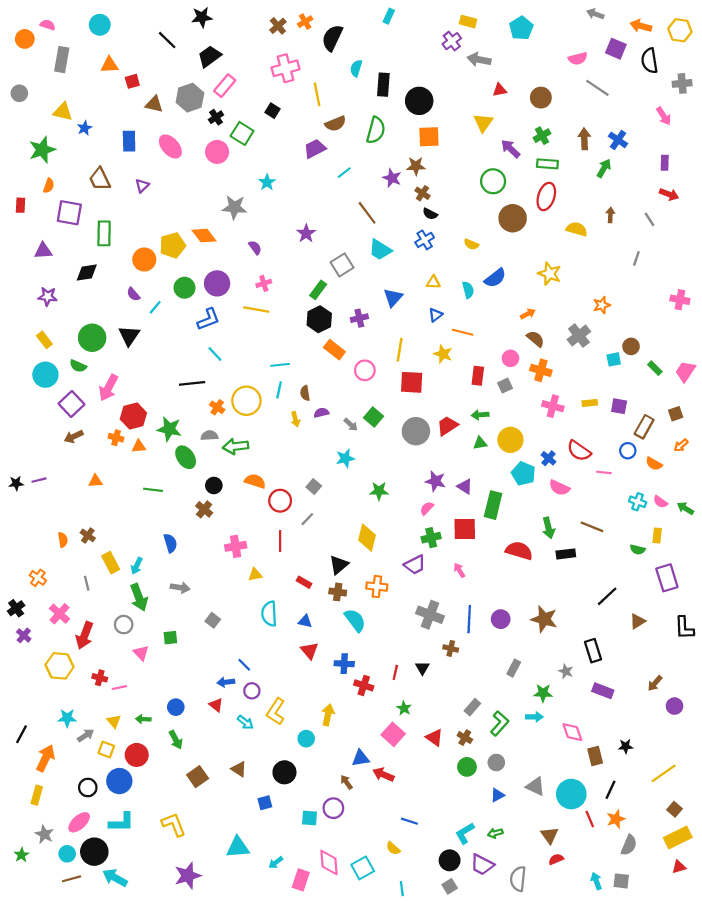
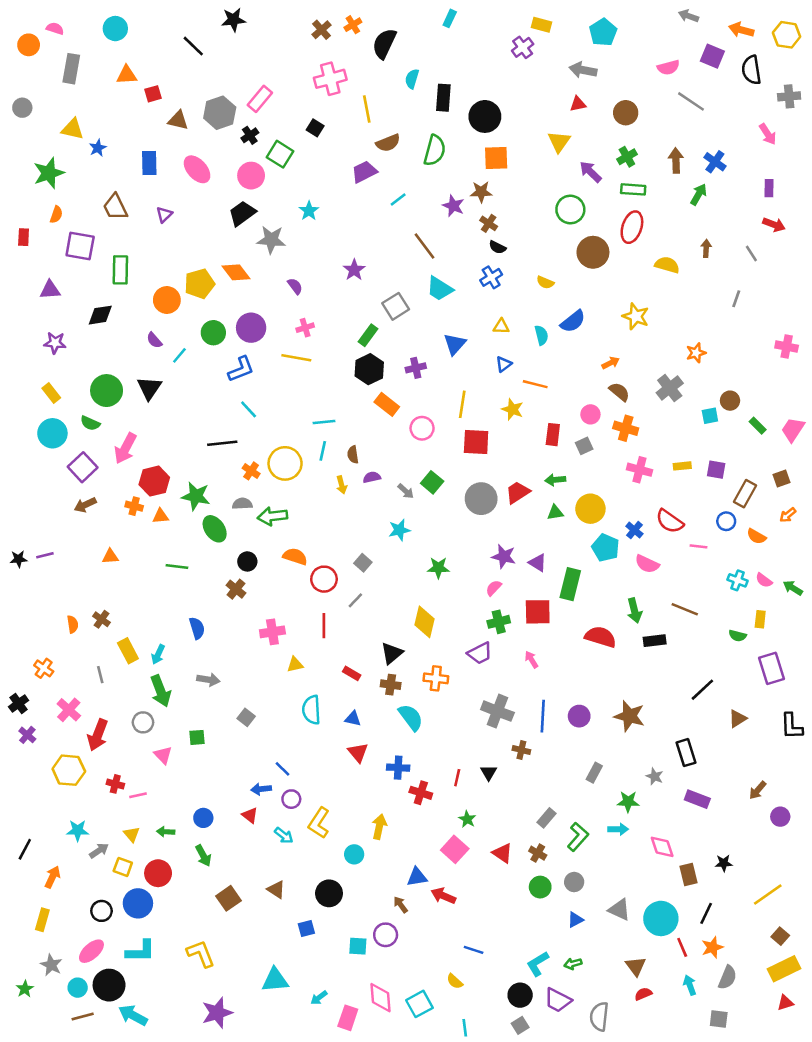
black trapezoid: (209, 56) -> (242, 213), moved
gray arrow: (479, 60) -> (583, 70), moved
orange arrow: (45, 758) -> (52, 877), size x0.7
cyan arrow: (596, 881) -> (690, 985), moved

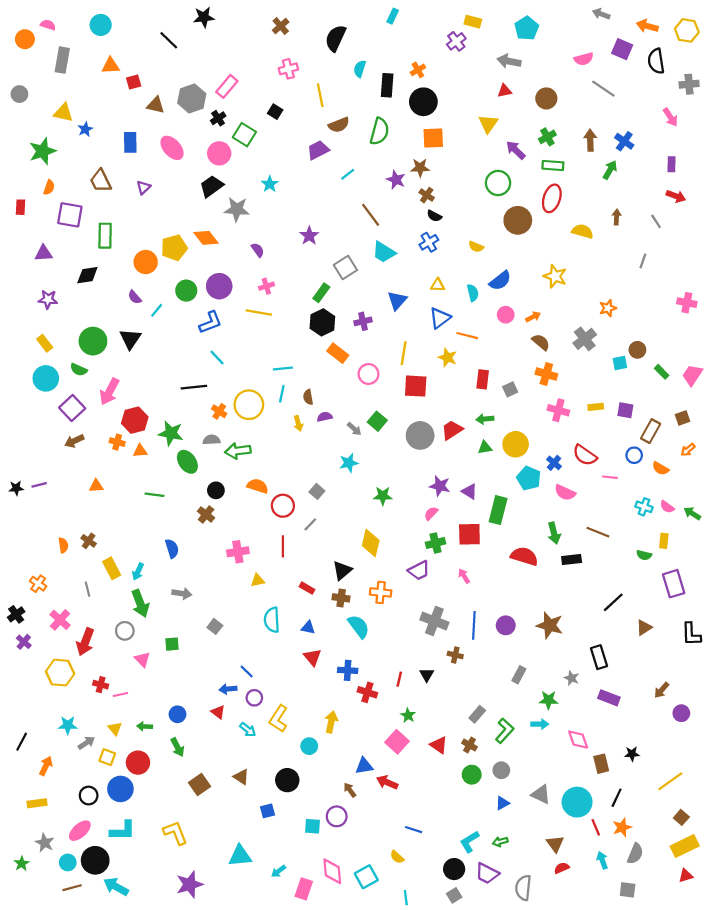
orange cross: (353, 25) -> (418, 70), moved
pink cross: (330, 79) -> (288, 69), size x0.7
blue triangle: (504, 364) -> (440, 318), size x1.5
pink circle: (590, 414) -> (506, 315), moved
yellow rectangle: (42, 920) -> (37, 803), turned 66

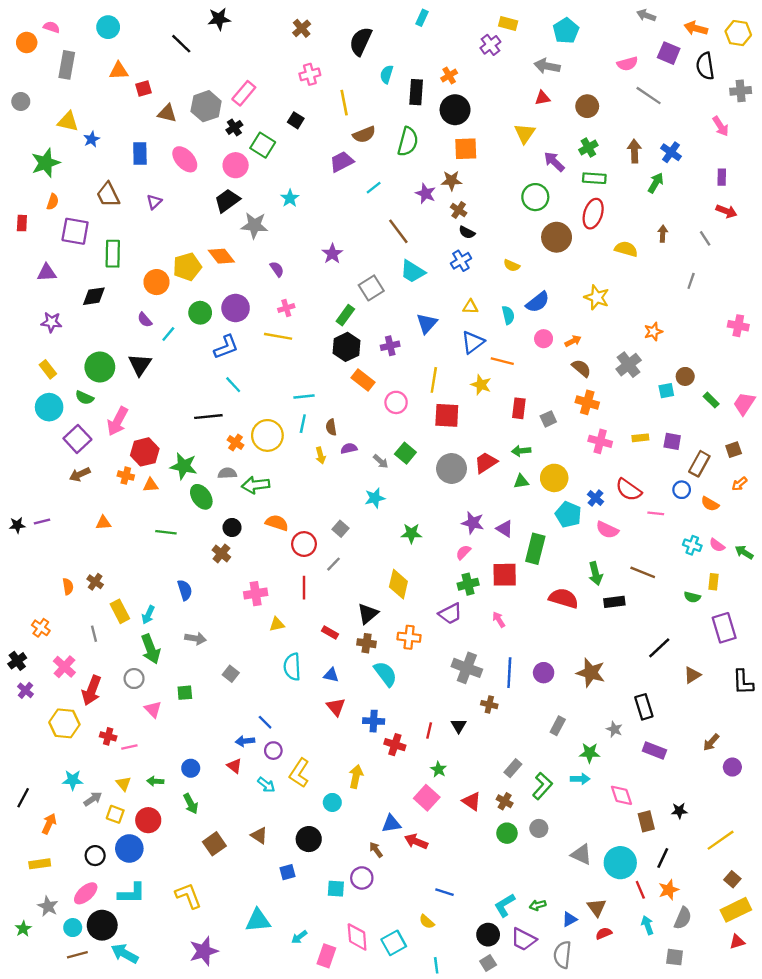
blue triangle: (502, 803) -> (570, 919), moved

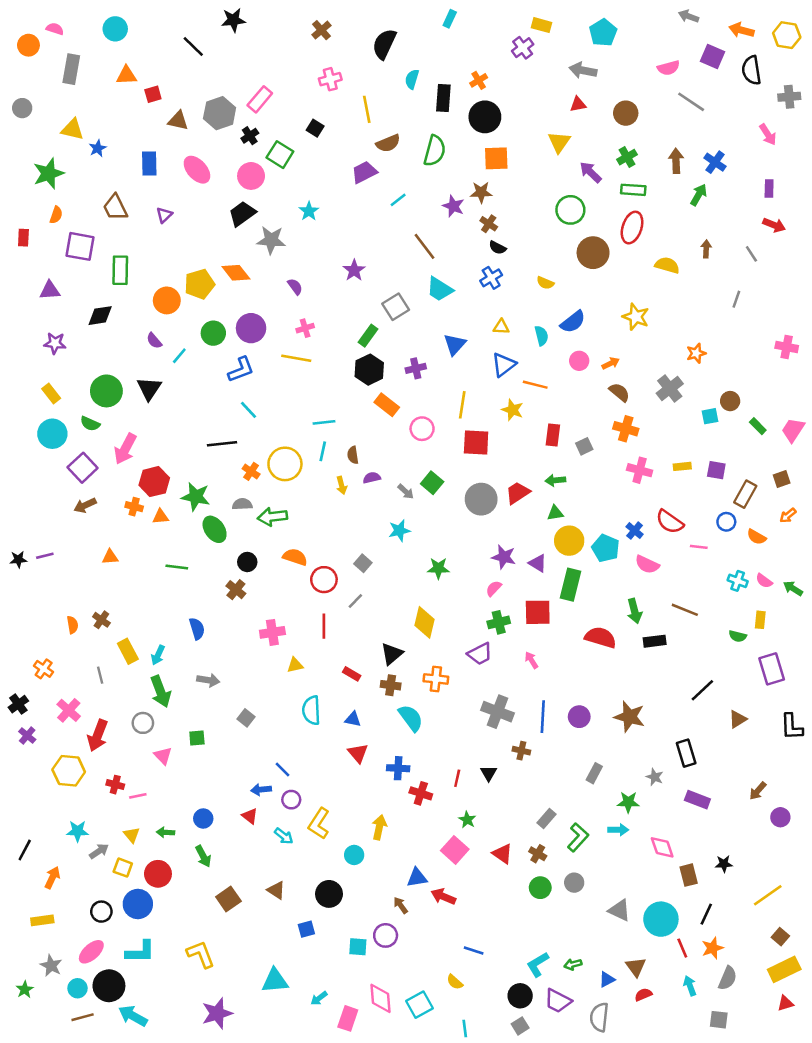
yellow circle: (554, 478) -> (569, 541), moved

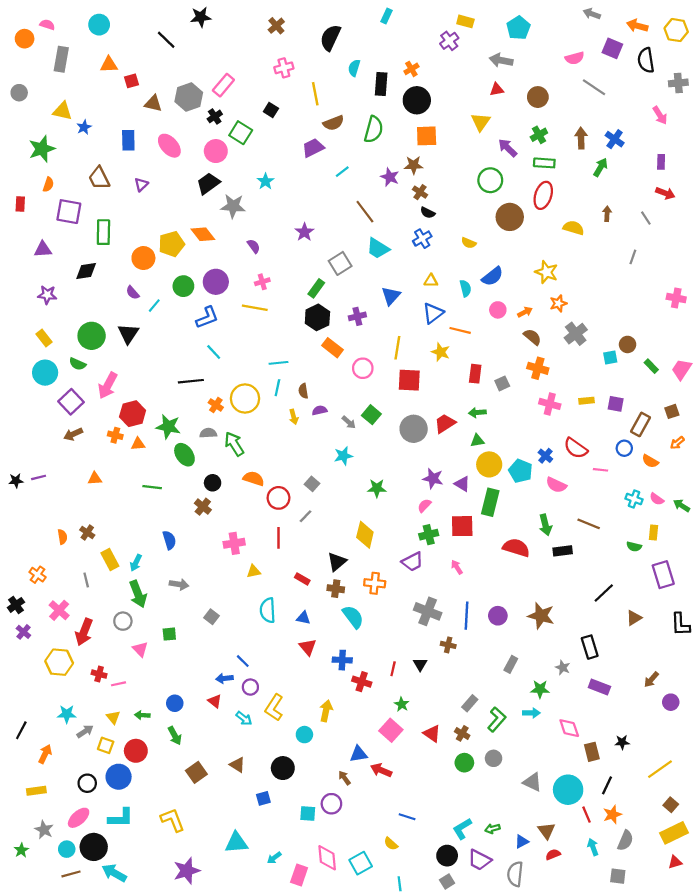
orange star: (696, 353) -> (558, 303), moved
green arrow: (272, 517) -> (234, 444), turned 65

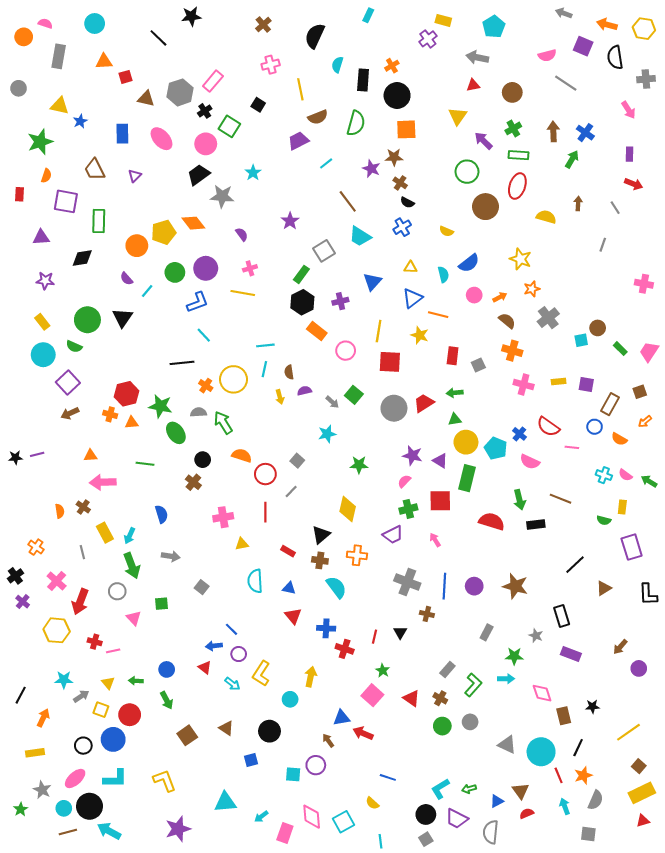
pink arrow: (108, 386) -> (103, 482), moved, turned 60

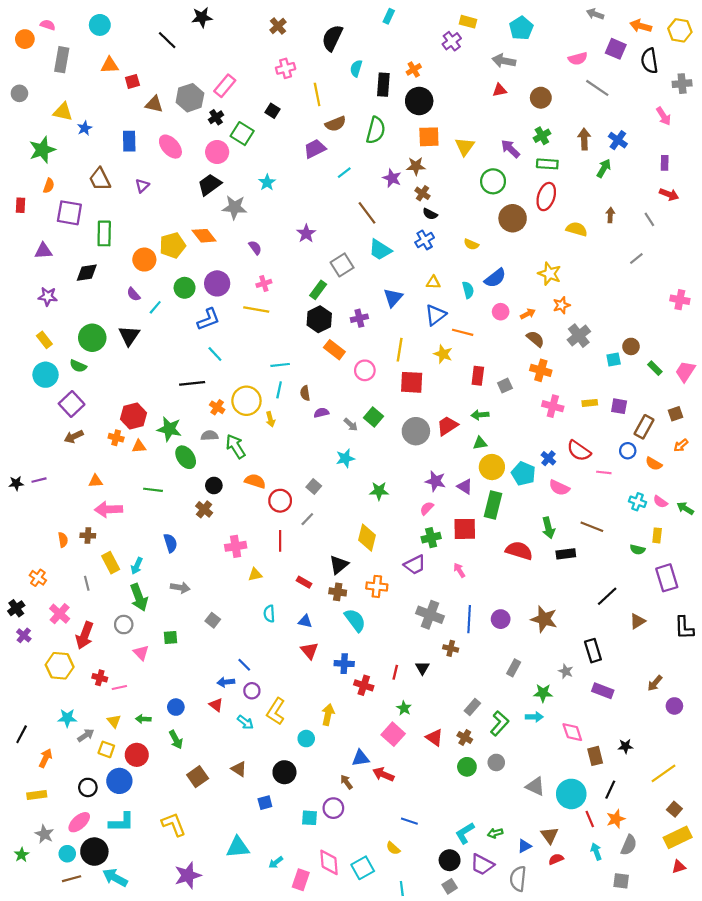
yellow triangle: (458, 116) -> (465, 147), moved
gray line: (603, 245) -> (636, 258), turned 32
yellow arrow: (280, 397) -> (270, 419), moved
brown cross: (83, 507) -> (88, 535), turned -32
cyan semicircle: (255, 581) -> (269, 614), size x0.7

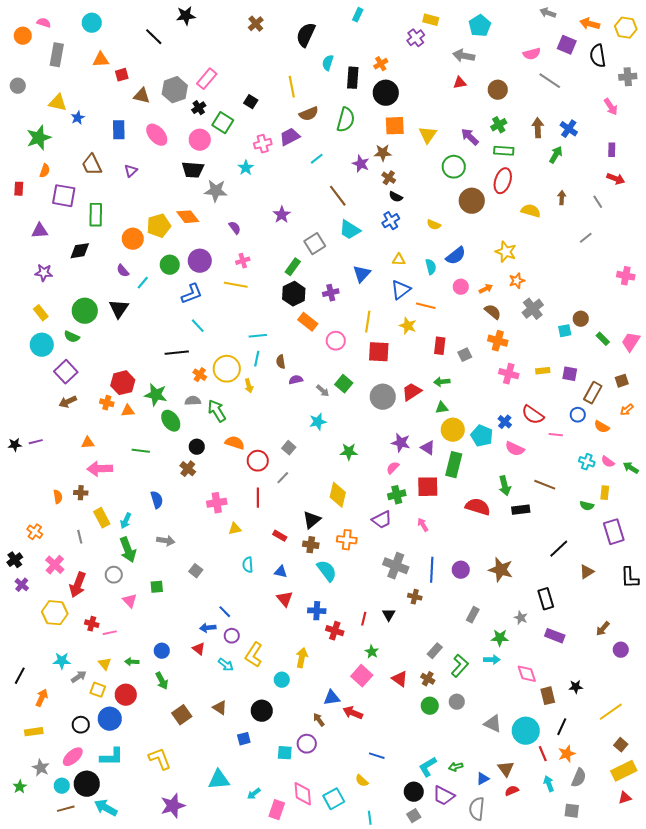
pink cross: (286, 68) -> (263, 144), moved
black trapezoid: (210, 185) -> (193, 170), turned -140

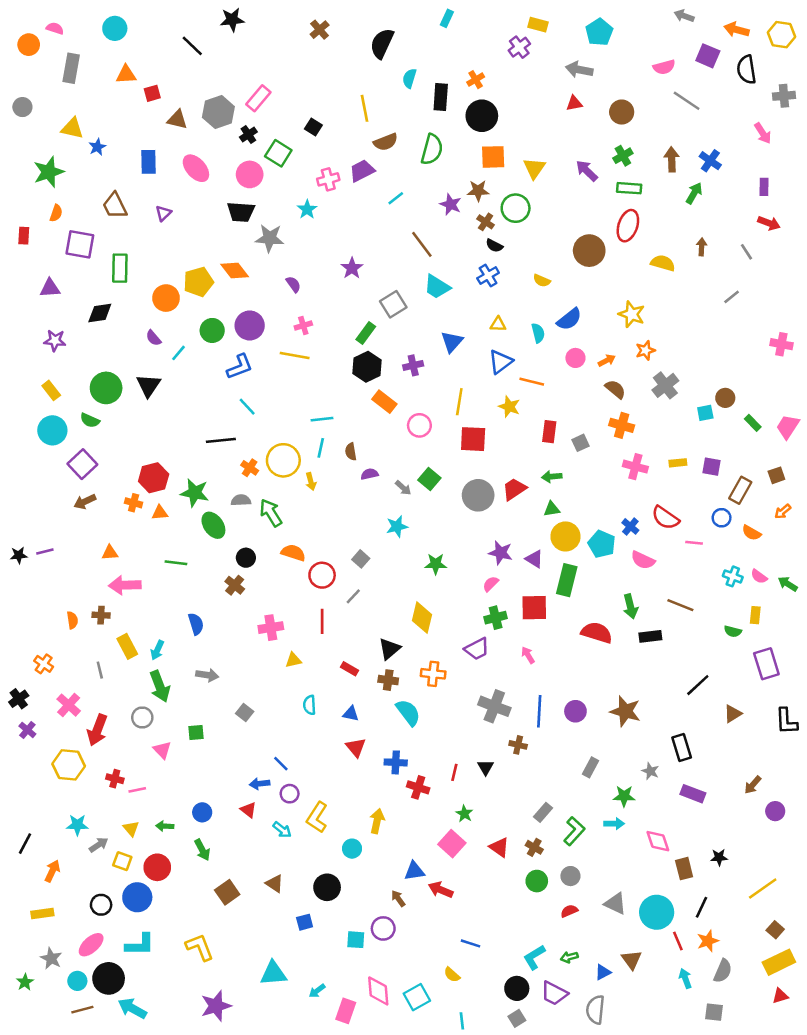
green circle: (454, 167) -> (516, 208), moved
red semicircle: (512, 791) -> (569, 911), moved

